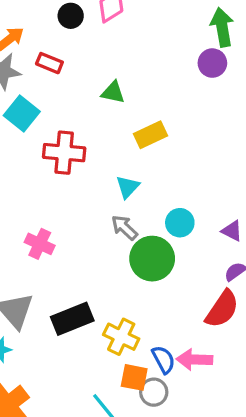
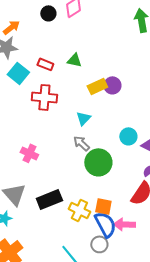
red rectangle: (49, 63) -> (45, 64), moved
purple circle: (212, 63) -> (112, 85), moved
cyan circle: (180, 223) -> (128, 136), moved
blue semicircle: (164, 360) -> (105, 224), size x1.5
orange square: (134, 377) -> (103, 206), moved

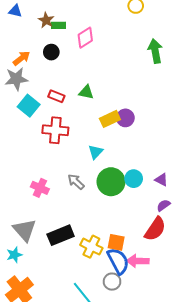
black circle: (48, 13) -> (51, 52), moved
cyan circle: (128, 136) -> (134, 179), moved
gray arrow: (81, 143) -> (76, 182), moved
green circle: (98, 162) -> (111, 182), moved

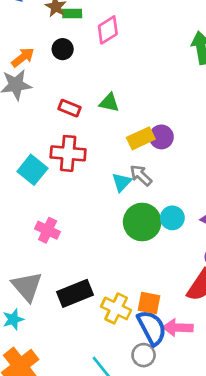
cyan square: (29, 106) -> (32, 170), moved
gray arrow: (76, 182) -> (141, 175), moved

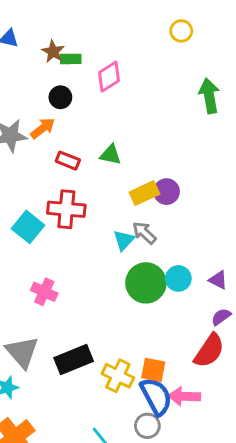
orange arrow: (23, 57) -> (43, 128), moved

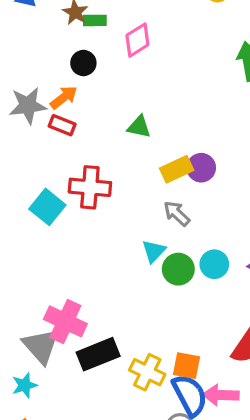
red rectangle: (68, 161) -> (62, 125), moved
cyan triangle: (124, 240) -> (154, 251), moved
green circle: (146, 283) -> (178, 269), size x0.7
pink cross: (44, 292) -> (65, 321), moved, size x1.4

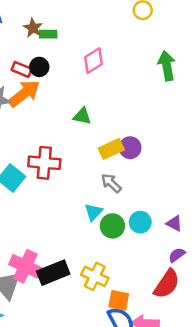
pink diamond: (137, 40) -> (94, 61), moved
orange arrow: (64, 97) -> (24, 93), size x1.5
red rectangle: (62, 125) -> (22, 69), moved
black rectangle: (98, 354) -> (53, 273), moved
yellow cross: (147, 372) -> (95, 276), moved

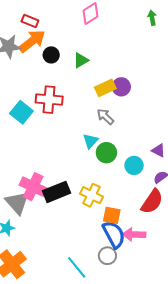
green arrow: (167, 66) -> (152, 18), size x0.6
black circle: (39, 67) -> (51, 55), moved
green triangle: (82, 116) -> (81, 60), turned -42
cyan circle: (140, 222) -> (134, 165), moved

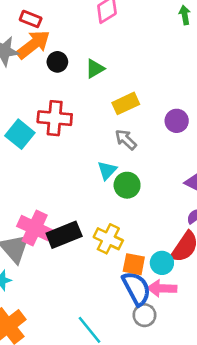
purple circle: (121, 87) -> (177, 121), moved
cyan circle: (134, 165) -> (162, 263), moved
gray circle: (107, 256) -> (144, 315), moved

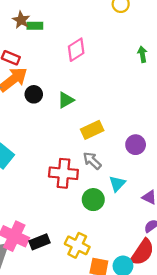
red cross: (55, 118) -> (63, 173), moved
cyan triangle: (107, 170) -> (117, 184), moved
black rectangle: (64, 235) -> (39, 242), size x0.7

